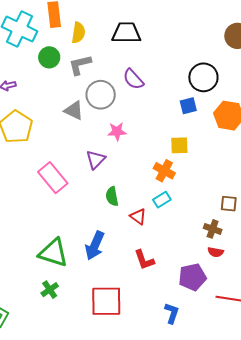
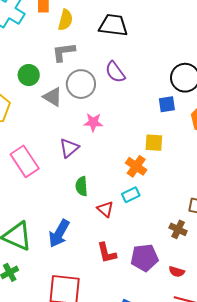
green circle: (49, 57) -> (29, 75), moved
red semicircle: (216, 252) -> (177, 272), moved
purple pentagon: (192, 277) -> (144, 258), moved

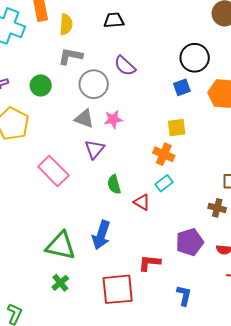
black trapezoid: (113, 25) -> (114, 20), size x0.7
gray L-shape: (64, 52) -> (70, 56), turned 30
gray triangle: (53, 97) -> (84, 119), moved
red L-shape: (107, 253) -> (150, 263), moved, turned 120

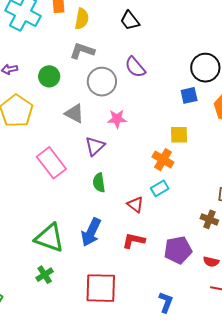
black trapezoid: (114, 20) -> (130, 21), turned -130
gray triangle: (84, 119) -> (74, 113), moved
green semicircle: (114, 184) -> (99, 183), moved
red L-shape: (150, 263) -> (134, 241), moved

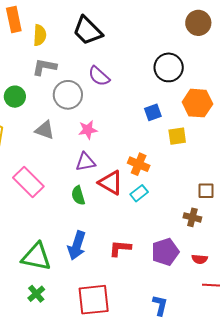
black trapezoid: (130, 21) -> (88, 31), size x1.5
blue square: (189, 95) -> (153, 112), moved
yellow square: (179, 135) -> (177, 136), moved
purple triangle: (95, 146) -> (85, 162), moved, turned 40
red triangle: (135, 205) -> (111, 183), moved, size x1.5

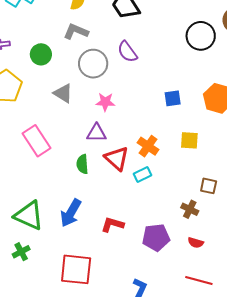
black circle: (169, 67) -> (201, 36), moved
yellow square: (177, 136) -> (189, 140), moved
red semicircle: (200, 259) -> (196, 243), moved

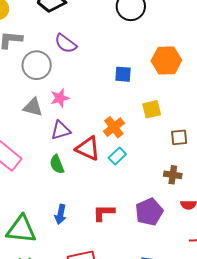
gray triangle: (63, 93) -> (33, 107), moved
blue square: (173, 98) -> (123, 74), turned 30
orange cross: (148, 146) -> (114, 127), turned 35
brown square: (209, 186) -> (179, 137), moved
blue arrow: (71, 213) -> (60, 214), size x0.7

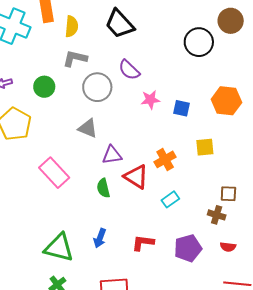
pink star: (60, 98) -> (150, 100), moved
brown square: (179, 137) -> (228, 194), moved
cyan rectangle: (117, 156) -> (170, 199), moved

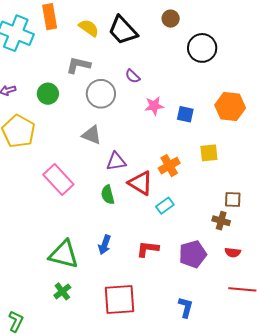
brown circle: (231, 21) -> (171, 19), moved, size x0.7
yellow semicircle: (72, 26) -> (89, 28), moved, turned -60
purple semicircle: (129, 70) -> (133, 76), size x0.7
cyan rectangle: (170, 199) -> (165, 206), moved

